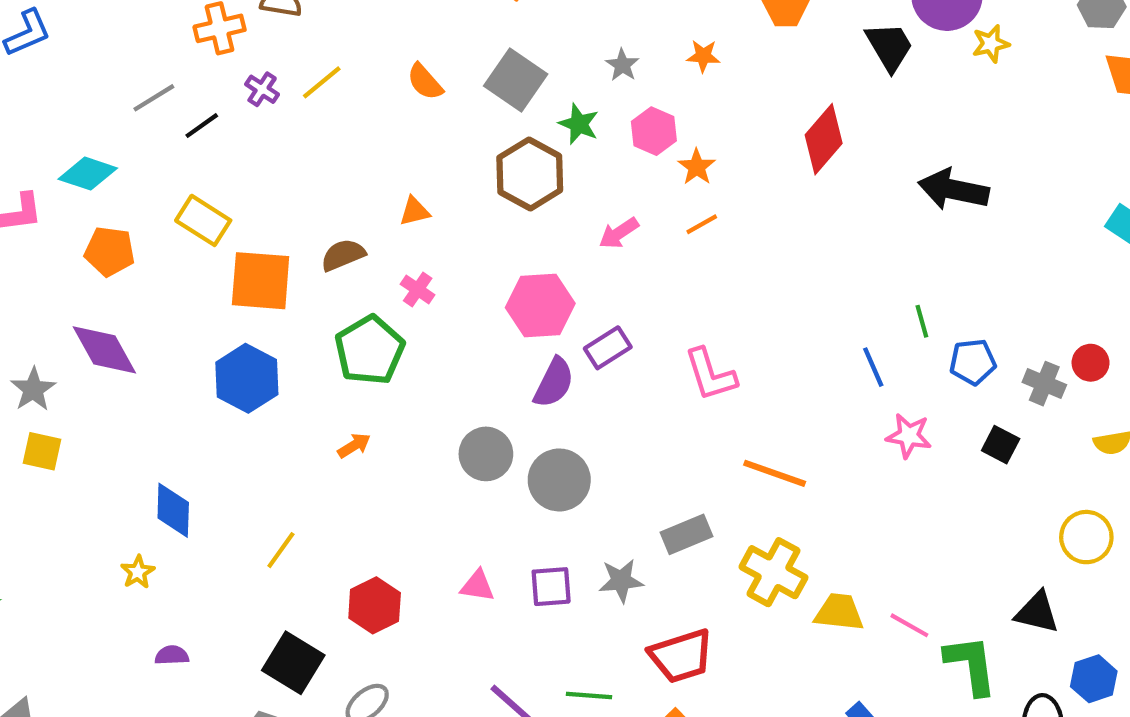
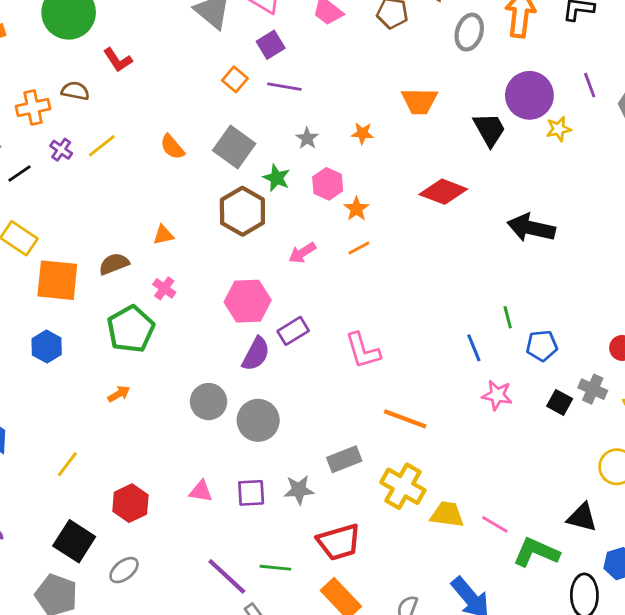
red diamond: (824, 139) -> (443, 192), turned 69
blue hexagon: (247, 378) -> (47, 347), size x0.7
gray cross: (1044, 384) -> (593, 389), moved
green L-shape: (971, 665) -> (536, 552), turned -60

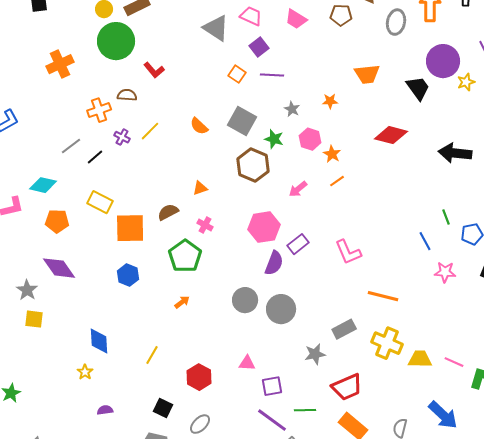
purple square: (251, 493) -> (272, 386), moved
black square: (74, 541) -> (163, 408), size x0.7

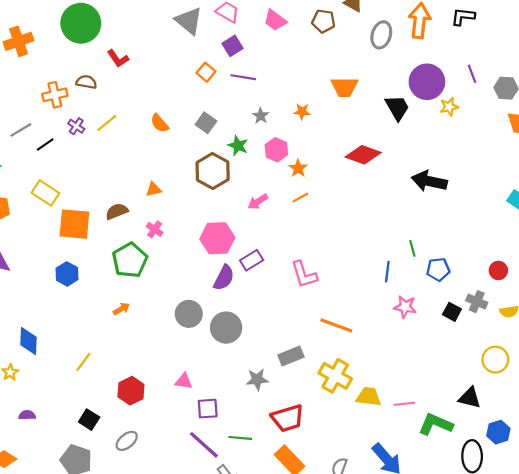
gray square: (242, 121) -> (206, 123), size x0.7
blue line: (425, 241) -> (387, 272), turned 30
pink line: (454, 362) -> (404, 404), turned -36

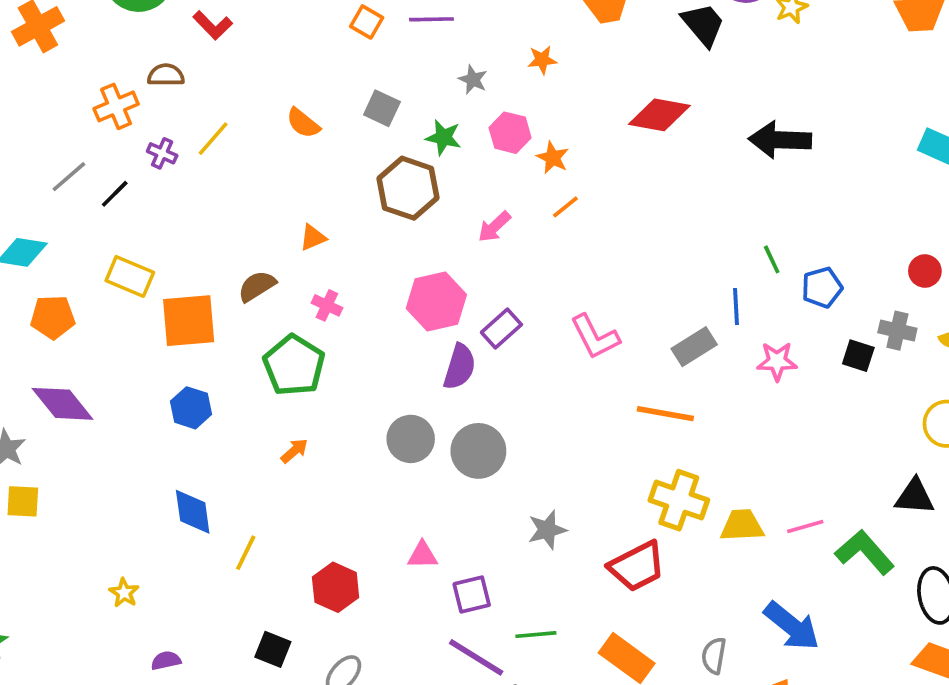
blue diamond: (29, 341) -> (193, 512), moved
gray rectangle: (291, 356) -> (694, 347), moved
red trapezoid: (288, 418) -> (637, 566), moved
green L-shape: (436, 424) -> (865, 552), turned 36

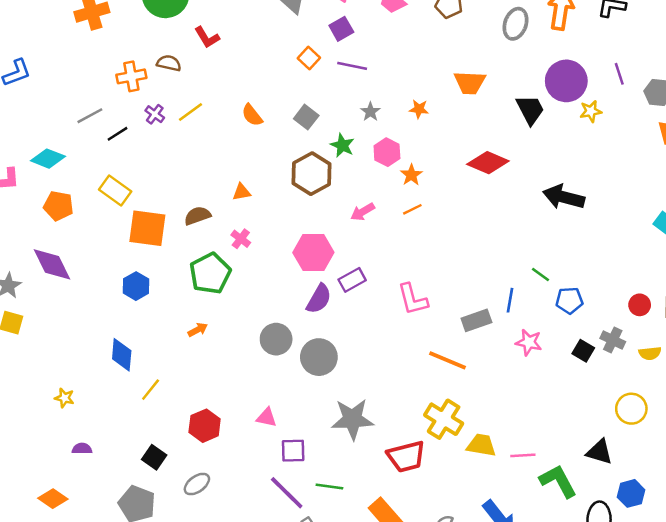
green line: (772, 259) -> (540, 274), turned -42
gray star: (547, 530) -> (352, 419), size x1.6
yellow star: (124, 593) -> (64, 398), turned -30

